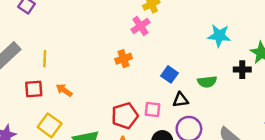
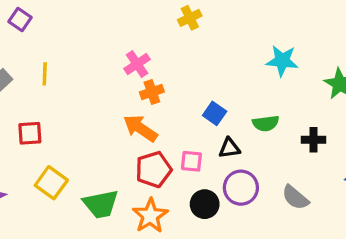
pink cross: (140, 26) -> (137, 64), moved
yellow line: (45, 59) -> (45, 74), moved
black cross: (242, 70) -> (313, 140), moved
orange arrow: (64, 90) -> (140, 128), moved, size x1.5

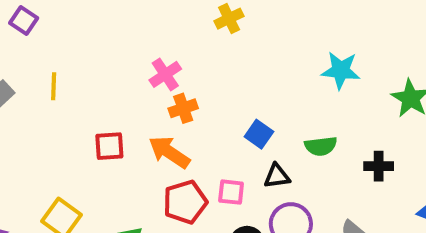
red square: (30, 133) -> (109, 146), moved

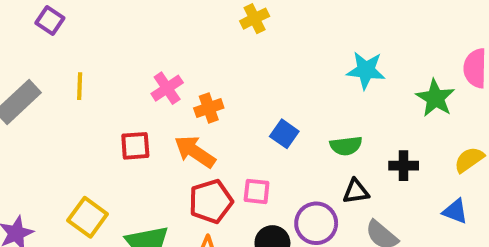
pink cross: (165, 74) -> (167, 88), moved
black triangle: (277, 176) -> (356, 191), moved

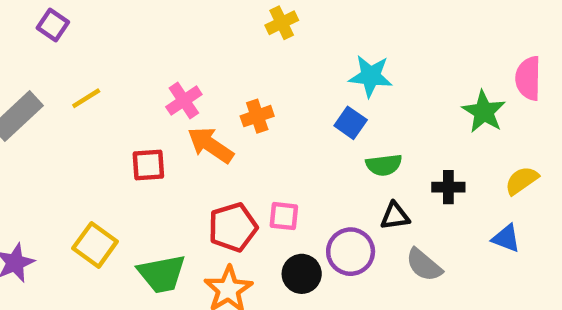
cyan star: (366, 70) -> (371, 76), moved
yellow line: (80, 86) -> (86, 98), turned 56
orange cross: (209, 108) -> (257, 116), moved
blue square: (284, 134) -> (351, 123), moved
orange arrow: (195, 152) -> (211, 145), moved

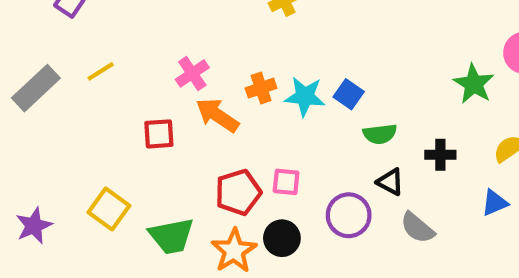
cyan star: (371, 76) -> (305, 96), moved
black triangle: (395, 216) -> (390, 182), turned 36
blue triangle: (506, 238) -> (495, 203), turned -44
black circle: (302, 274) -> (282, 238), moved

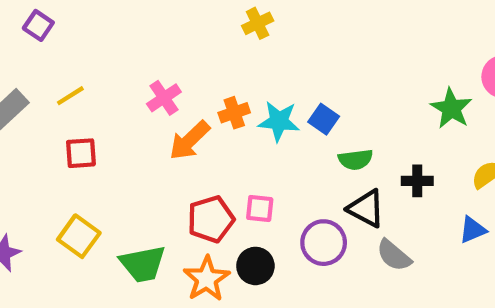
orange arrow: (217, 115) -> (189, 140), turned -78
red square: (159, 134) -> (81, 153), moved
black triangle: (390, 182) -> (366, 209), size x1.4

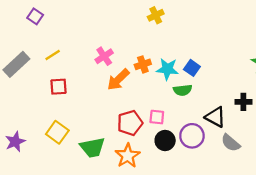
green semicircle: (356, 160) -> (183, 90), moved
black circle: (255, 266) -> (165, 140), moved

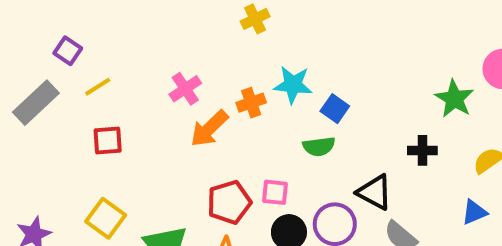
yellow cross: (156, 15) -> (255, 19), moved
purple square: (35, 16) -> (68, 51), moved
cyan star: (167, 69) -> (293, 85), moved
black cross: (243, 102) -> (422, 150), moved

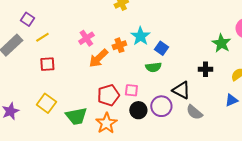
cyan star: (293, 85) -> (140, 36), turned 30

